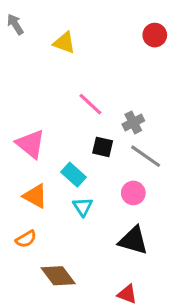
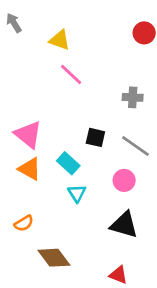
pink line: (90, 104) -> (71, 74), moved
gray cross: (133, 122) -> (133, 97), moved, turned 30
orange triangle: (35, 196) -> (30, 169), moved

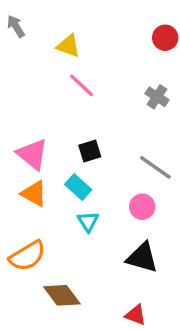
gray cross: (133, 97) -> (157, 97), moved, turned 30
black square: (95, 137) -> (90, 151), moved, turned -30
orange semicircle: (24, 223) -> (27, 256), size x1.6

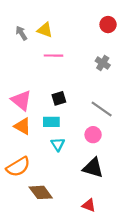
gray arrow: (16, 26) -> (21, 33), moved
pink line: (82, 85) -> (53, 56), turned -42
cyan rectangle: (78, 187) -> (51, 122), turned -42

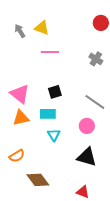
orange triangle: (22, 126) -> (21, 118), turned -42
orange semicircle: (18, 167) -> (17, 156), size x0.7

